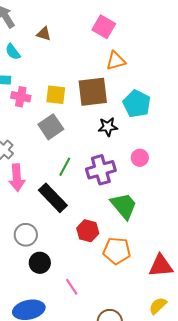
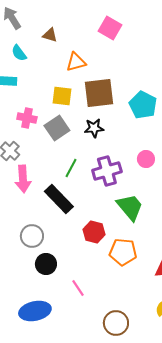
orange triangle: (116, 61) -> (76, 62), moved
pink cross: (21, 97) -> (27, 118), moved
black star: (108, 127) -> (94, 128), moved

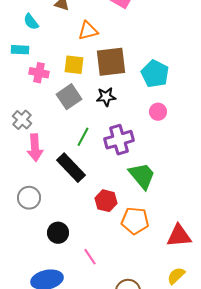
pink cross: (27, 118) -> (39, 73), moved
pink circle: (146, 159) -> (158, 112), moved
gray circle: (32, 236) -> (29, 198), moved

